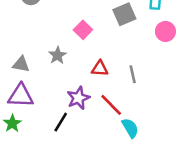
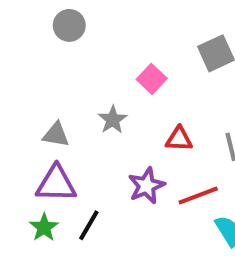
red line: (111, 105) -> (198, 196), turned -65
black line: (61, 122) -> (89, 225), moved

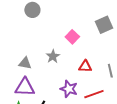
purple star: (146, 186) -> (69, 89), turned -30

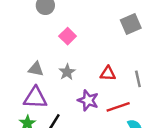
pink square: (72, 37) -> (68, 36), moved
gray star: (53, 56) -> (67, 72), moved

